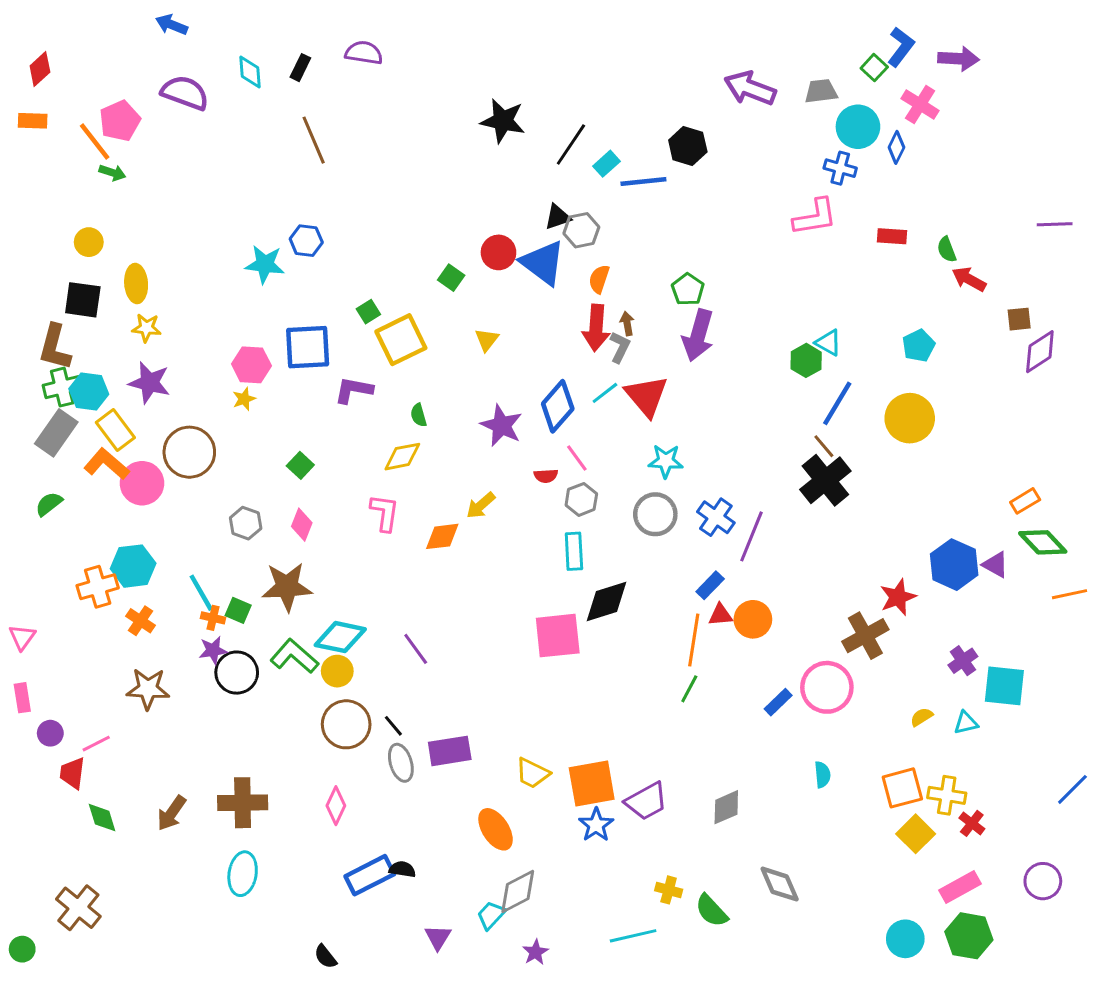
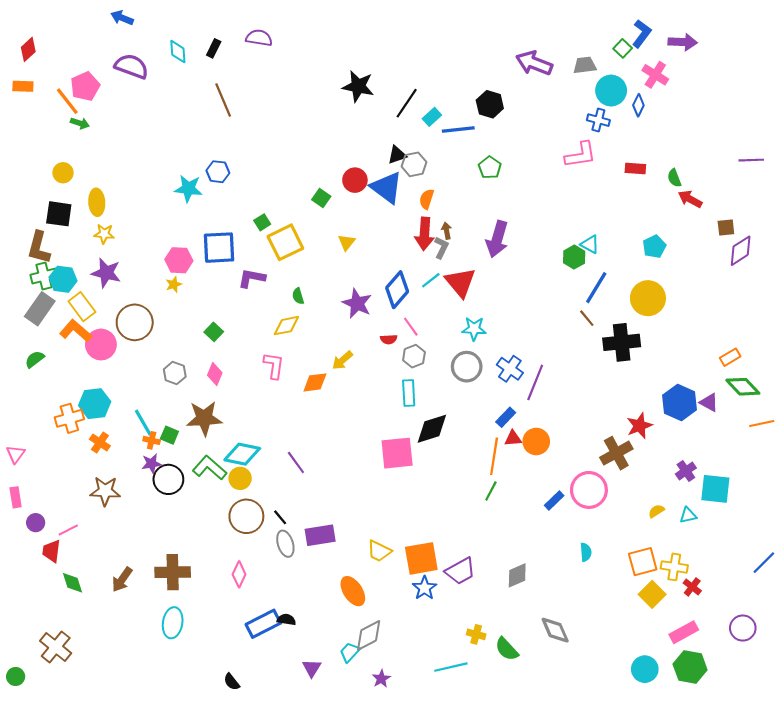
green pentagon: (688, 289) -> (490, 167), moved
black cross: (825, 480) -> (622, 342), moved, turned 33

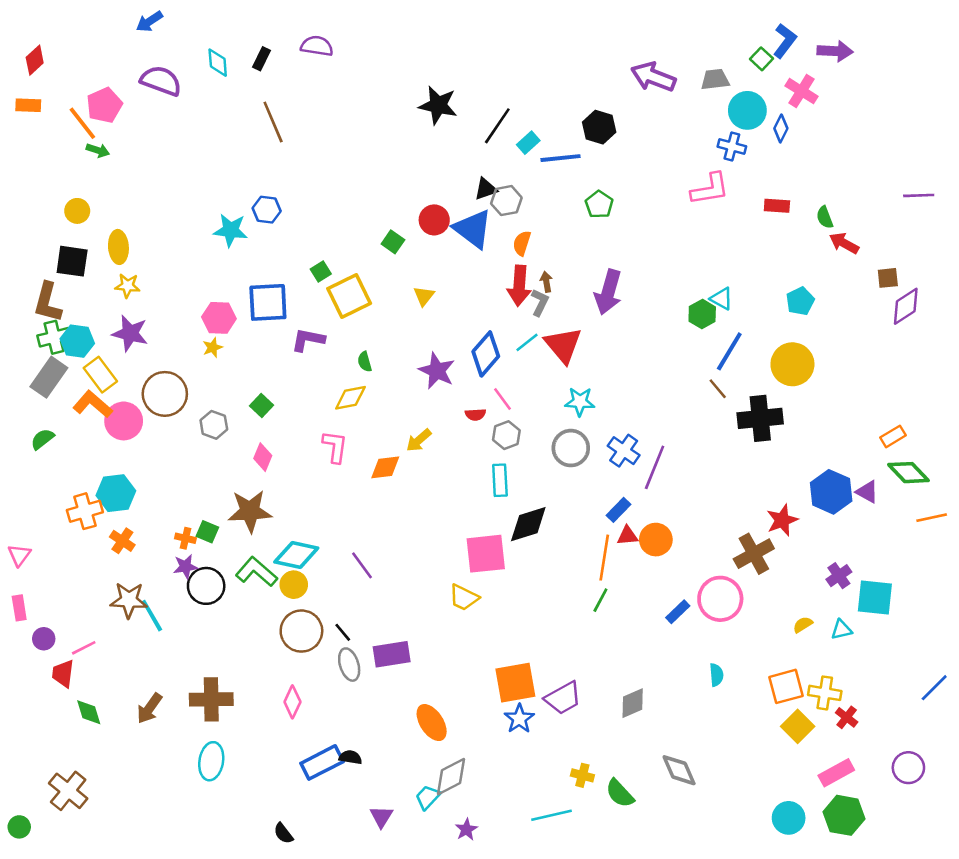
blue arrow: (122, 18) -> (149, 21), turned -55
gray hexagon: (175, 373) -> (214, 425), moved
cyan line: (143, 423) -> (152, 616), moved
yellow trapezoid: (379, 551) -> (464, 598), moved

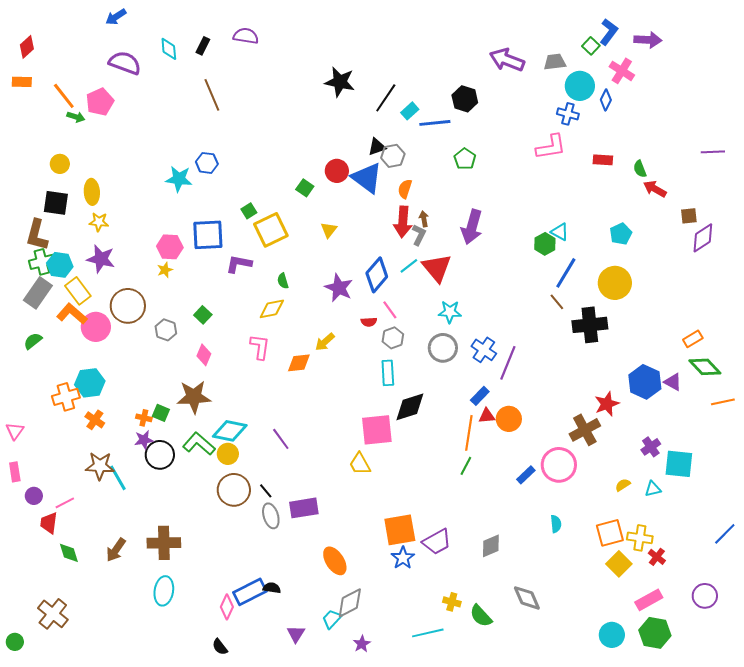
pink pentagon: (104, 105) -> (100, 102), moved
yellow trapezoid: (464, 598) -> (360, 464), turned 35
pink diamond: (292, 702) -> (227, 607), moved

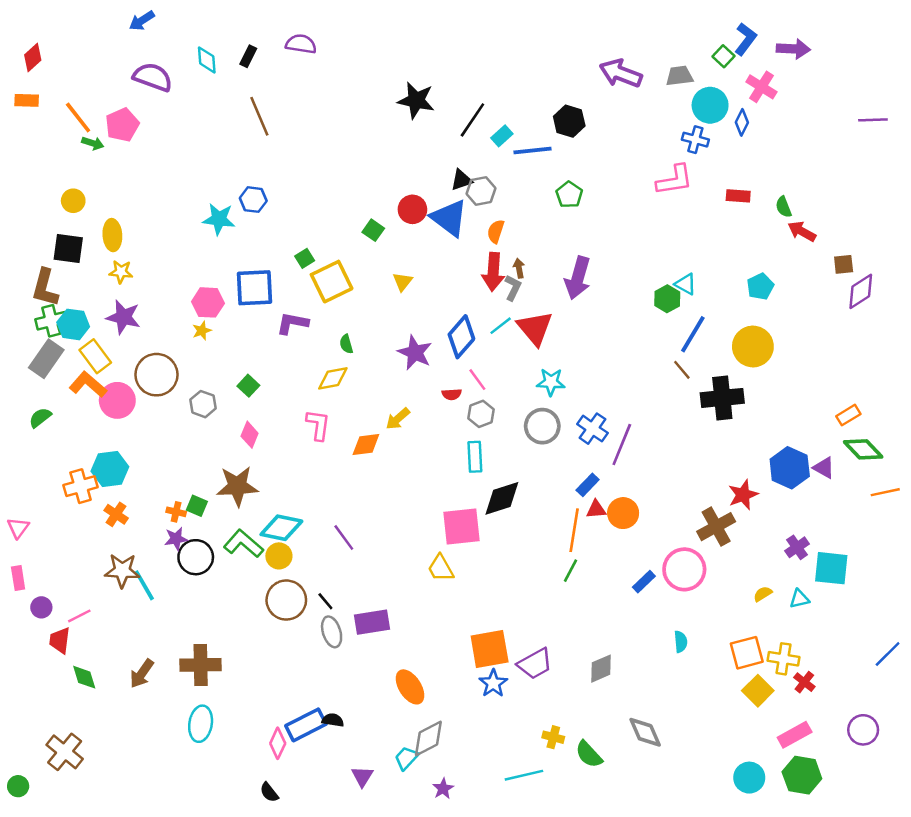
purple line: (713, 152) -> (873, 120), moved

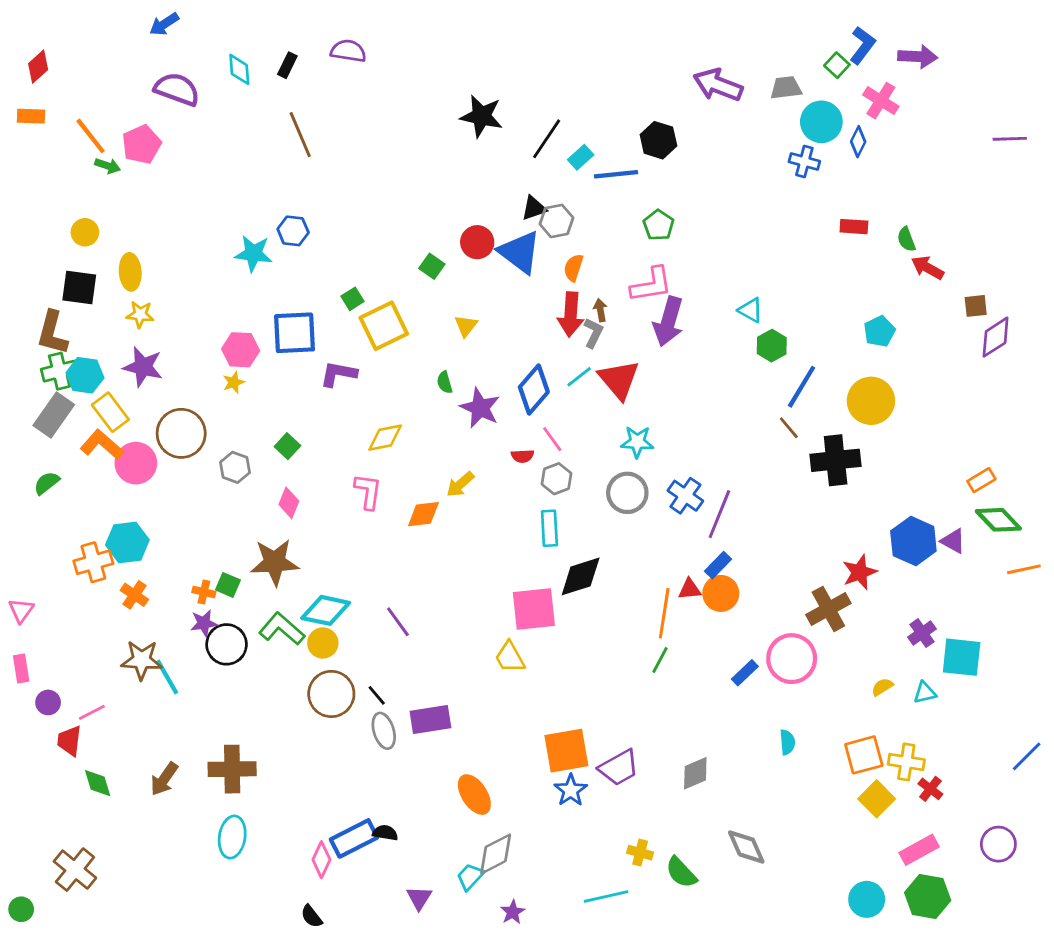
pink L-shape: (675, 180) -> (651, 285), moved
cyan triangle: (686, 284) -> (751, 310), moved
green semicircle: (346, 344) -> (445, 382), moved
blue rectangle: (588, 485) -> (718, 565), moved

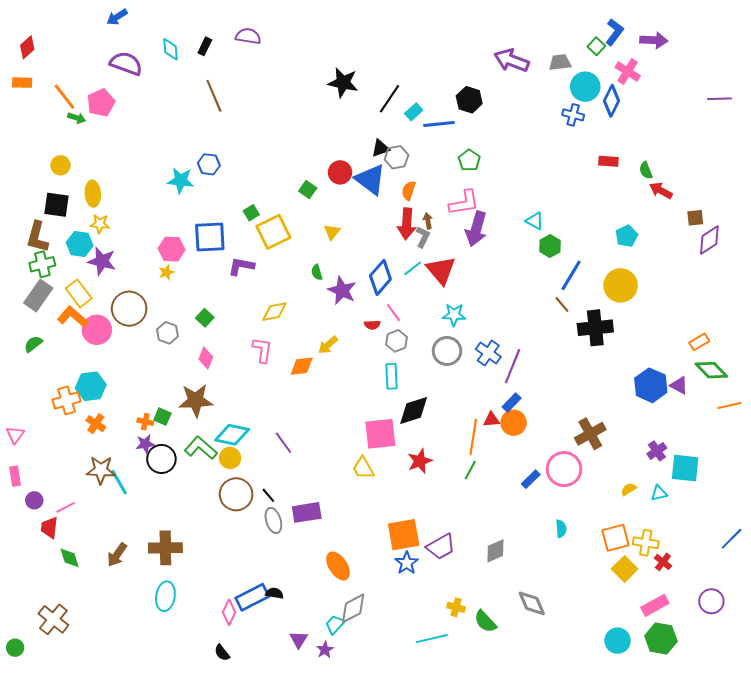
blue diamond: (858, 142) -> (611, 101), size x1.4
cyan hexagon: (85, 375) -> (80, 244), moved
red star: (860, 572) -> (420, 461), moved
purple star: (513, 912) -> (325, 650), moved

